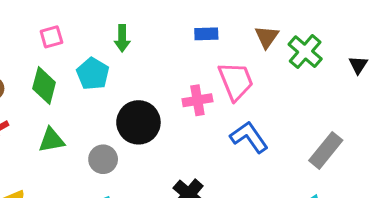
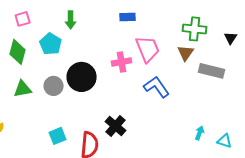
brown triangle: (267, 37) -> (186, 53), moved
green cross: (305, 52) -> (195, 29), turned -35
gray rectangle: (326, 150) -> (212, 71), moved, turned 65
gray circle: (103, 159) -> (54, 86), moved

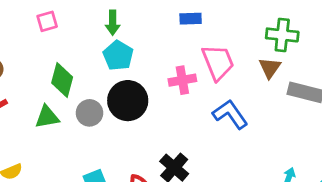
cyan pentagon: (51, 44) -> (118, 55), moved
green diamond: (18, 52) -> (62, 80), moved

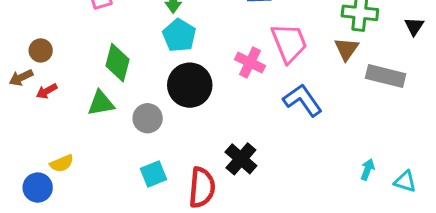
pink cross: (182, 80) -> (250, 63), turned 36
gray circle: (89, 113) -> (148, 118), moved

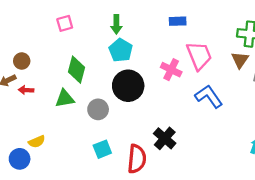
red arrow: (47, 91) -> (26, 90), turned 32

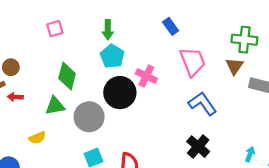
blue rectangle: (178, 21) -> (171, 26), turned 56
pink cross: (171, 70) -> (146, 76), moved
gray circle: (98, 109) -> (89, 117), size x1.4
black cross: (165, 138) -> (198, 147), moved
yellow semicircle: (37, 142) -> (37, 138), moved

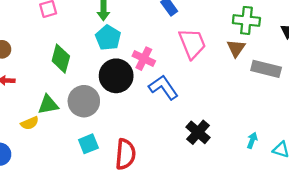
blue L-shape: (203, 104) -> (163, 87), moved
green triangle: (55, 106) -> (48, 105), moved

